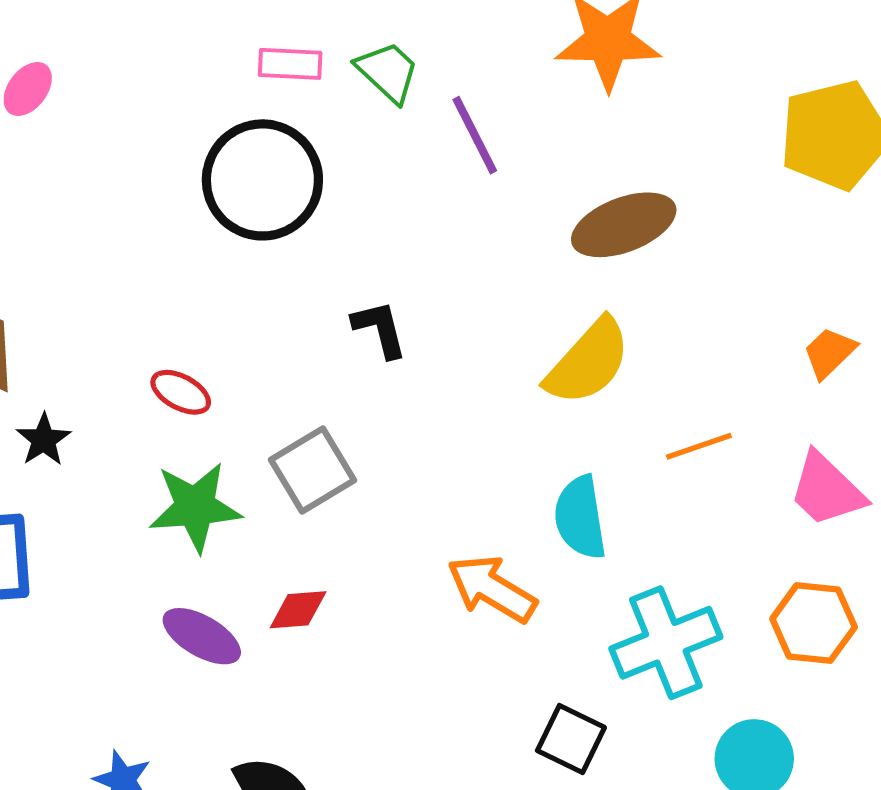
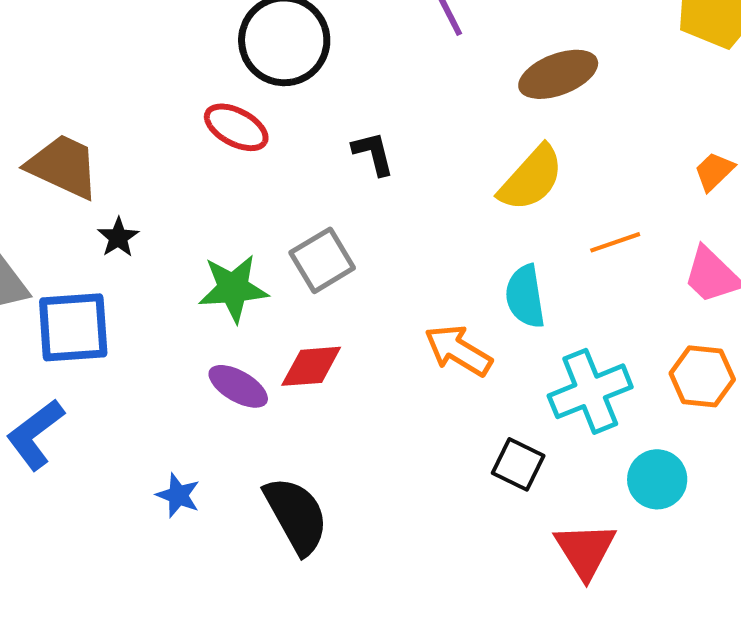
red ellipse: (181, 392) -> (236, 127), moved, size x1.4
red diamond: (298, 610) -> (311, 366), size x1.4

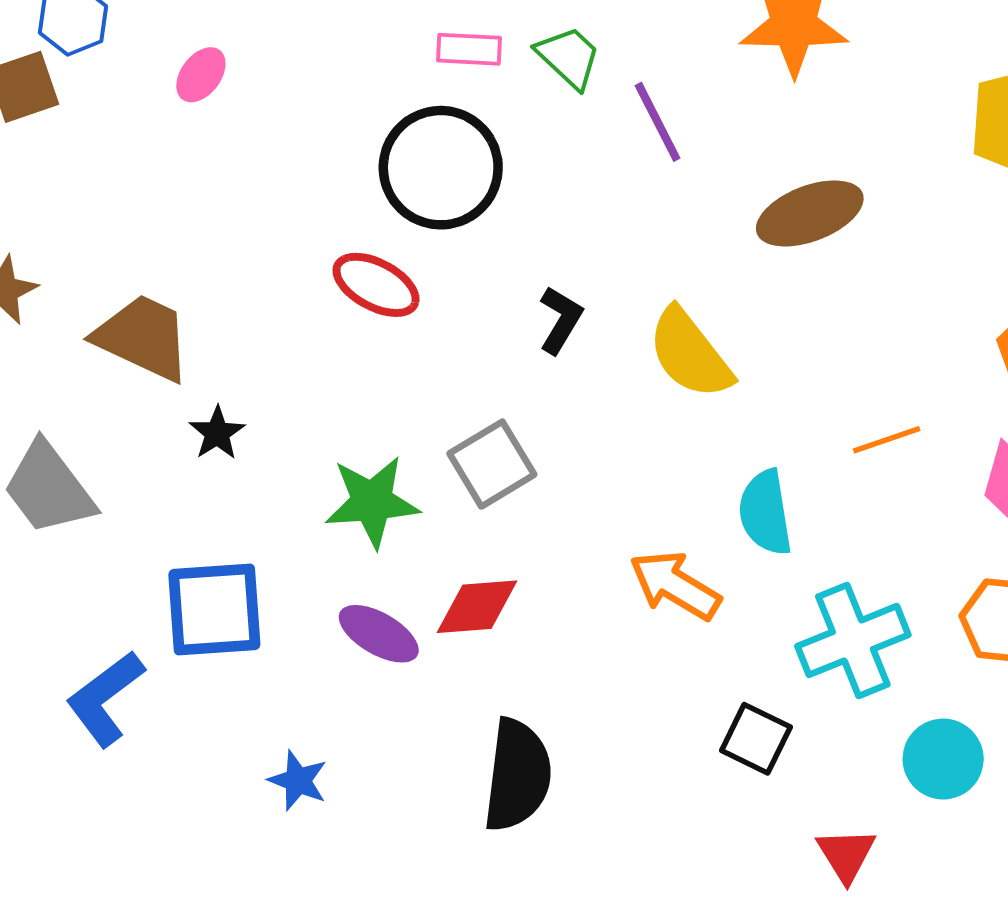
black L-shape: (373, 153) -> (561, 320), turned 45
yellow semicircle: (531, 178) -> (690, 354), moved, turned 100
blue square: (73, 327) -> (214, 610), moved
black semicircle: (296, 515) -> (517, 775), moved, turned 36
red triangle: (585, 550) -> (846, 855), size x0.7

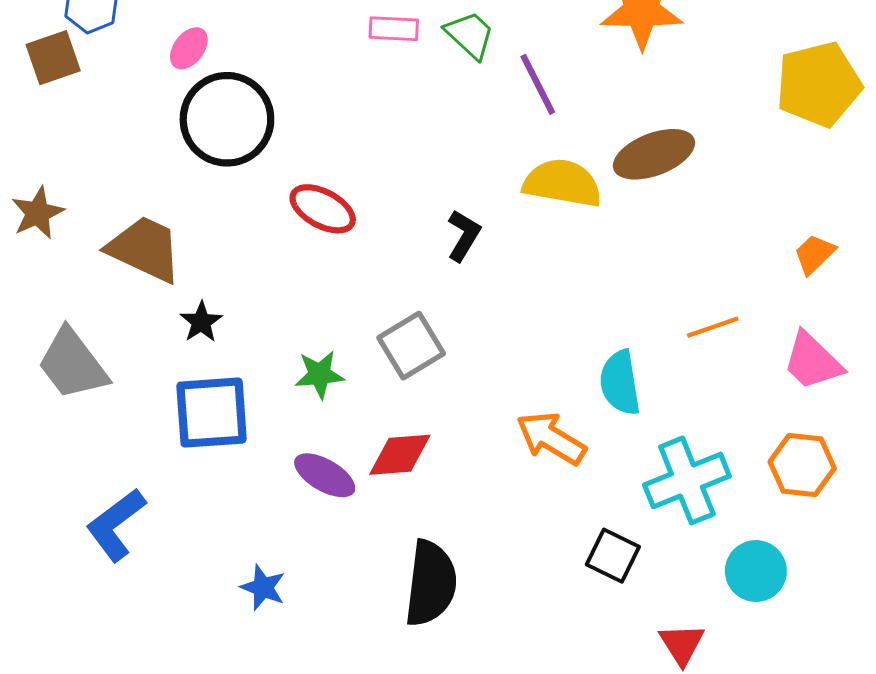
black circle: (441, 168) -> (227, 119), moved
yellow semicircle: (690, 354) -> (562, 183), moved, turned 138
green star: (372, 502) -> (320, 374), size x0.7
blue square: (214, 610) -> (212, 413), moved

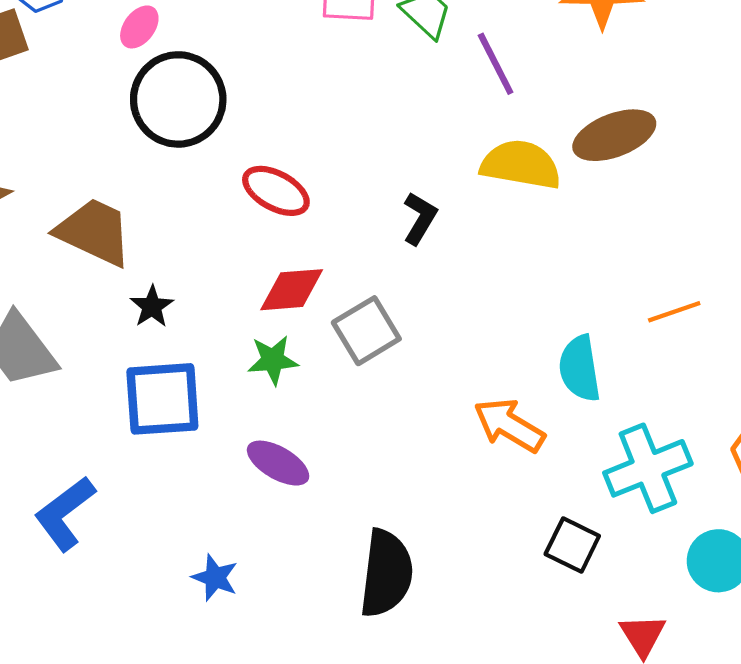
red diamond: (400, 455) -> (292, 290), moved

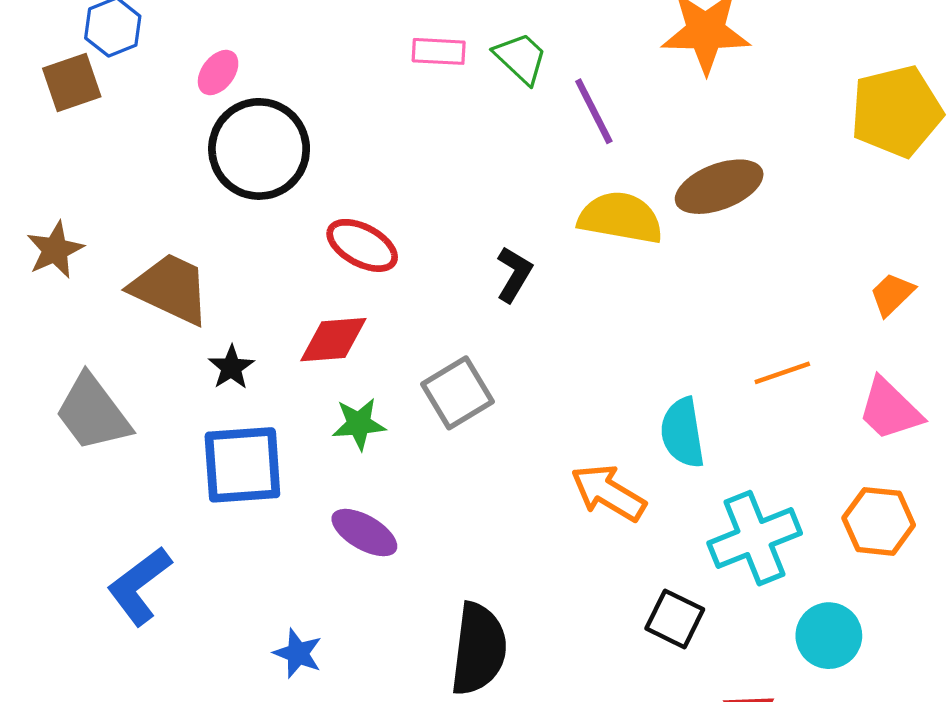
red diamond: (292, 290) -> (333, 340), moved

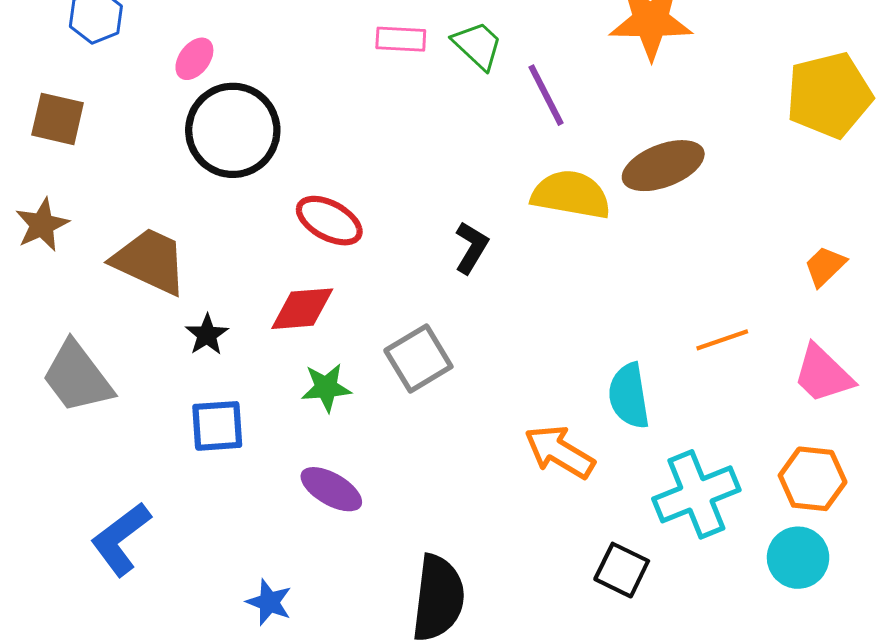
brown square: (72, 82) -> (58, 119), moved, turned 32
blue square: (242, 465) -> (217, 426), size x0.7
cyan circle: (829, 636) -> (798, 558), moved

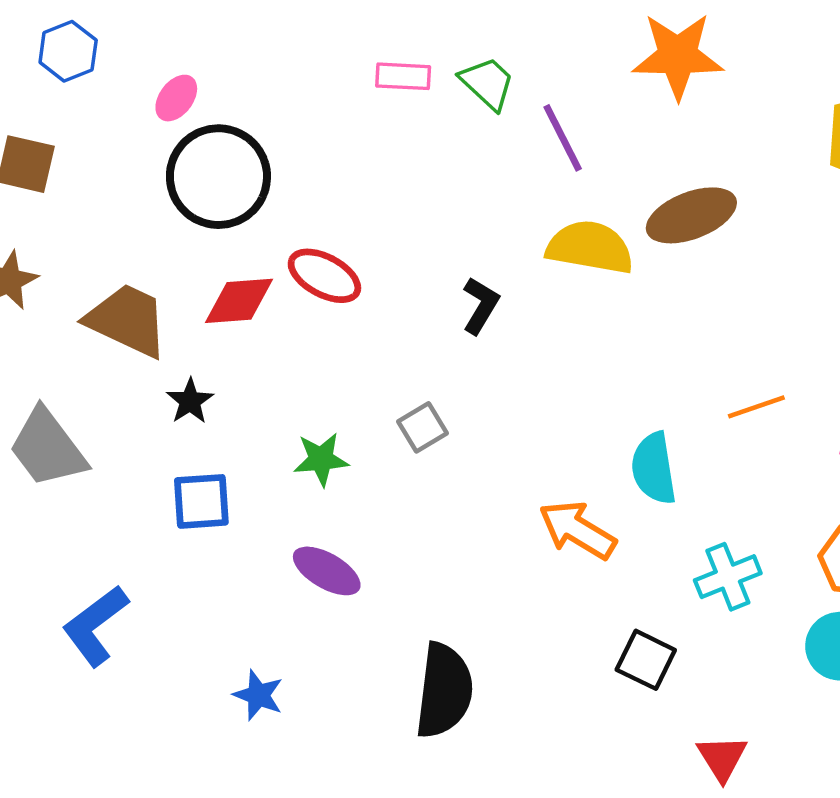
red diamond: (302, 309) -> (239, 301), moved
gray square: (418, 359) -> (422, 427), size x0.7
cyan cross: (696, 494) -> (728, 577), size x0.7

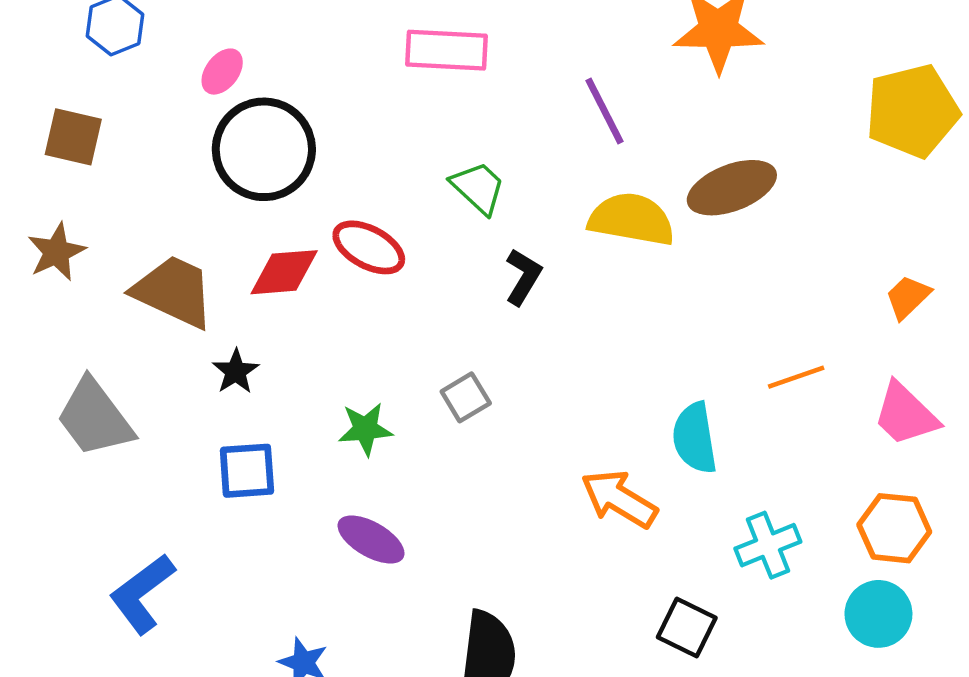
pink rectangle: (403, 76) -> (447, 50), size x1.5
green trapezoid: (487, 83) -> (478, 188), moved

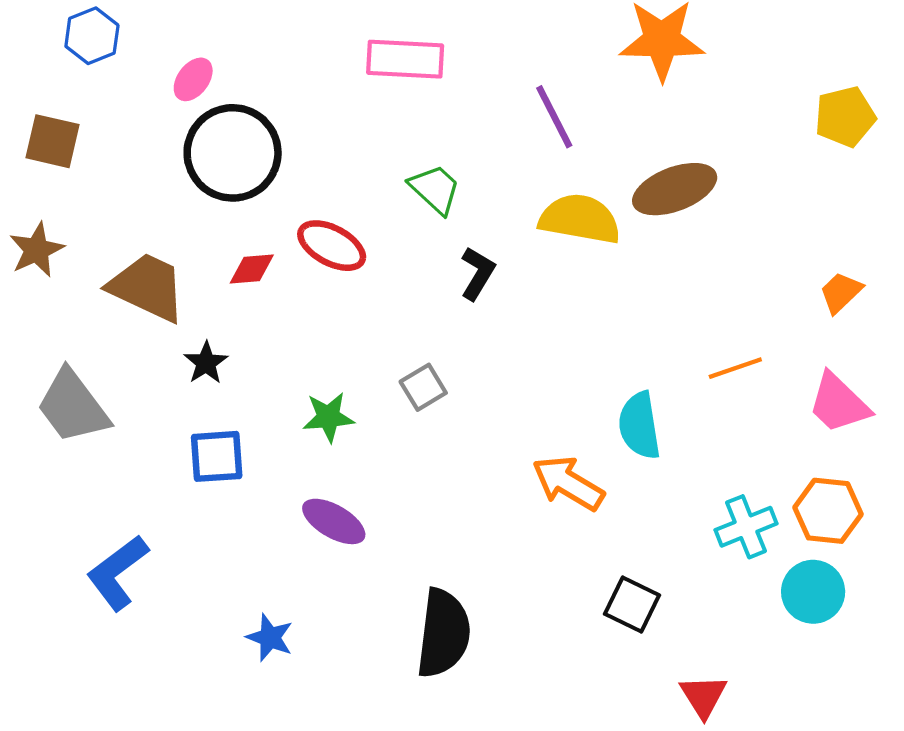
yellow pentagon: (912, 111) -> (845, 117), size x0.7
red diamond: (284, 272) -> (252, 269), size x0.7
cyan cross: (768, 545) -> (746, 527), moved

